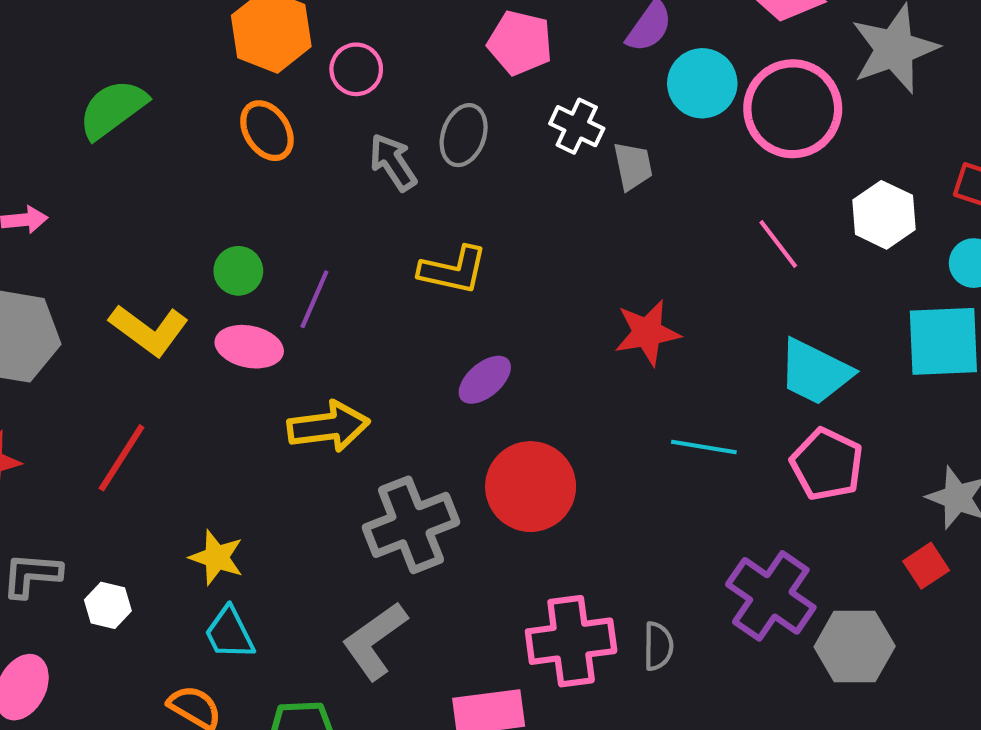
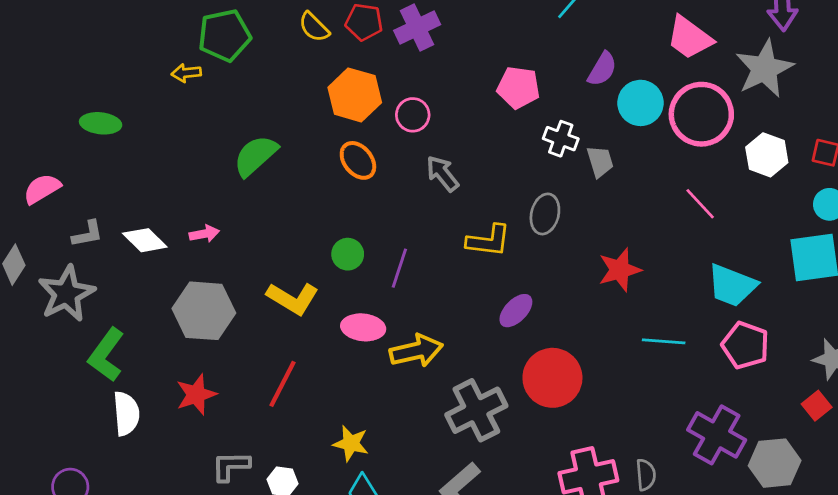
gray ellipse: (464, 135) -> (545, 214), moved
white hexagon: (884, 215) -> (767, 155), moved
pink ellipse: (249, 347) -> (363, 327), moved

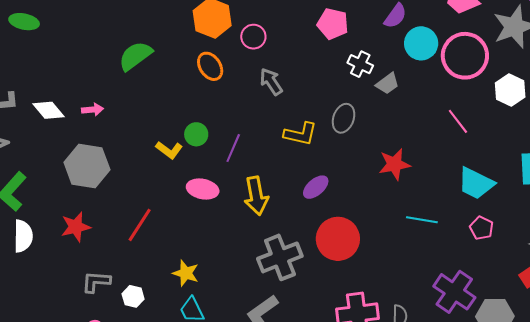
gray trapezoid: (600, 161) -> (387, 84), turned 65
yellow L-shape: (293, 298) -> (169, 150), moved, size x0.7
pink pentagon: (745, 345) -> (481, 228), size x0.7
yellow arrow: (416, 351) -> (256, 196), moved, turned 87

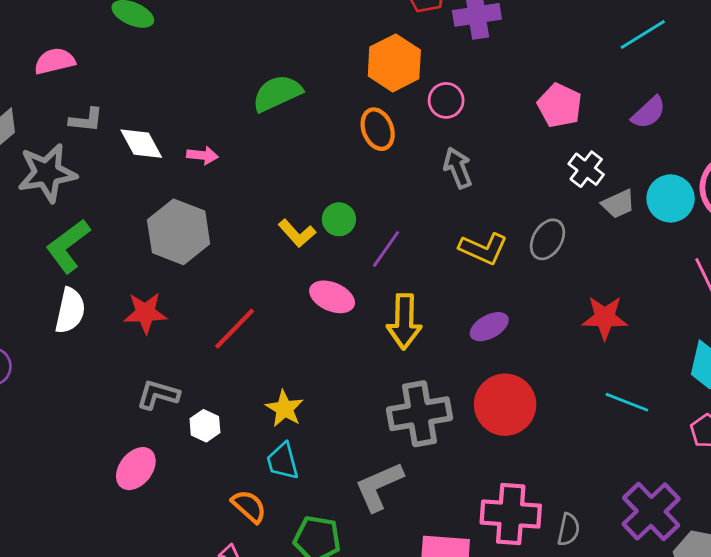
cyan circle: (421, 43) -> (671, 198), moved

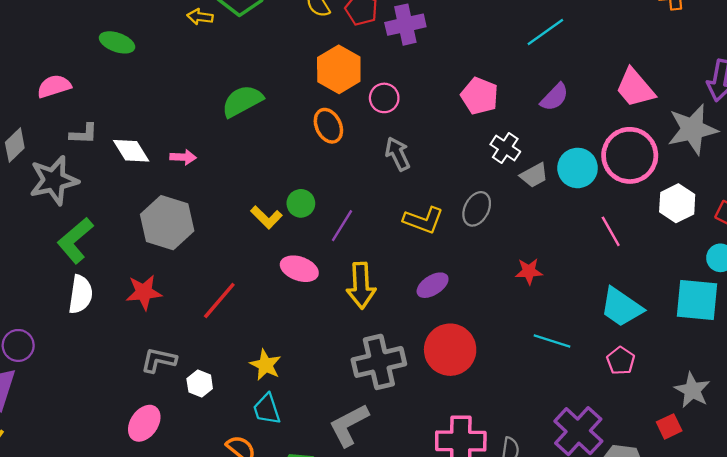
red star: (605, 318) -> (529, 271), size x0.7

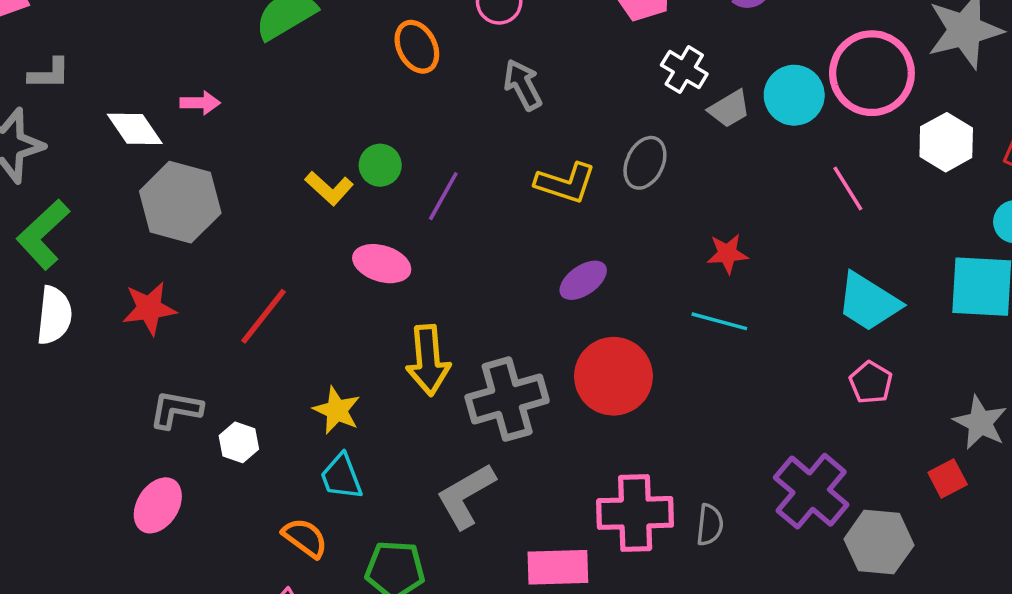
white diamond: (131, 151) -> (135, 129), moved
yellow arrow: (361, 285) -> (428, 360), moved
cyan line: (552, 341) -> (719, 321), moved

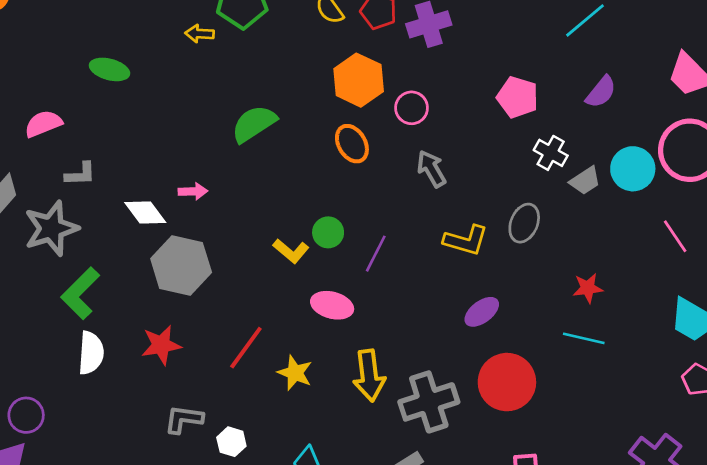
yellow star: (337, 410) -> (295, 373), moved

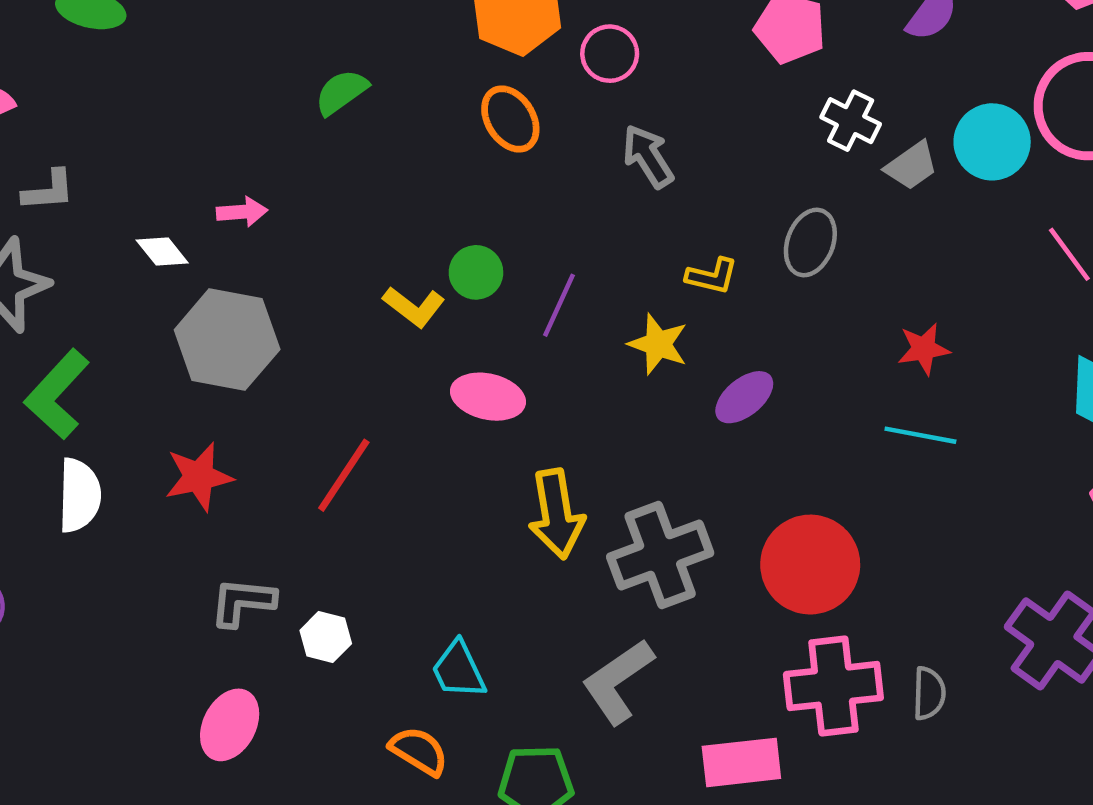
green semicircle: (254, 124) -> (341, 92), size x0.7
white diamond: (145, 213) -> (162, 252), size x0.7
yellow L-shape: (466, 240) -> (712, 276), size x0.7
yellow star: (295, 373) -> (658, 344), moved
red circle: (507, 382) -> (810, 565), moved

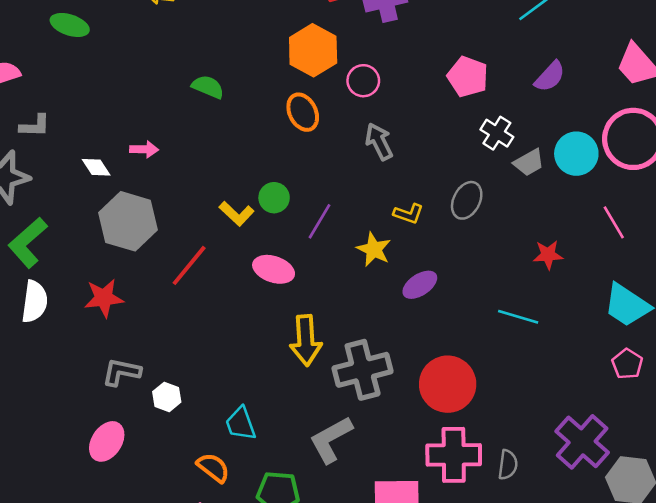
green semicircle: (341, 92) -> (208, 87), turned 52
red star: (924, 349) -> (548, 255), moved
red line: (344, 475) -> (189, 265), moved

